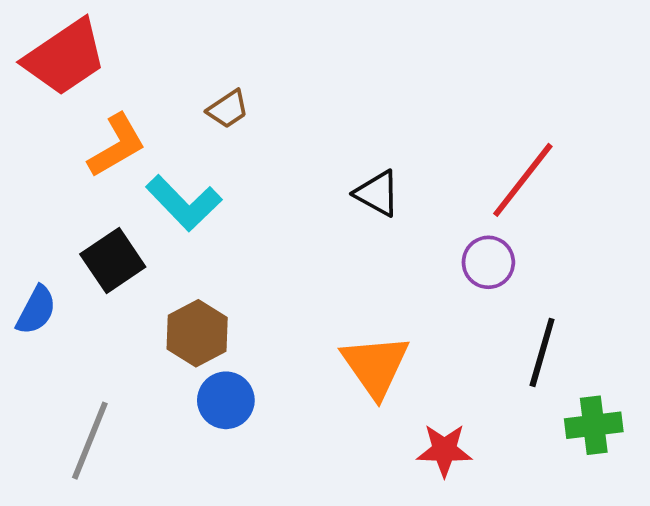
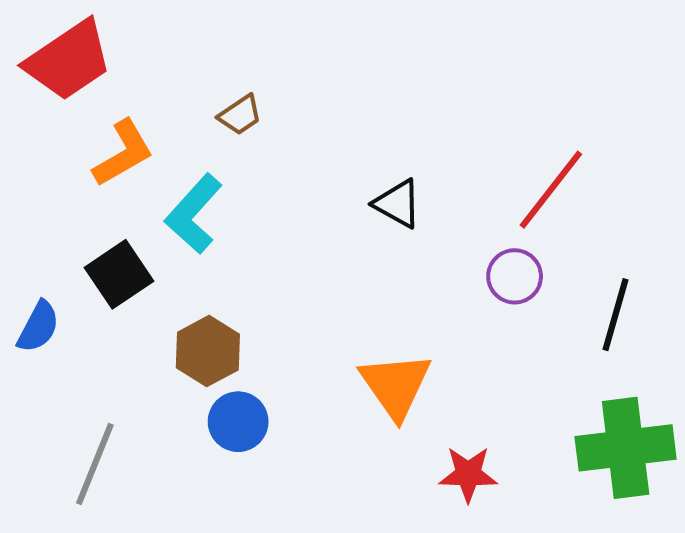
cyan L-shape: (184, 203) -> (194, 214), turned 86
black line: (542, 352) -> (615, 315), moved
green cross: (594, 425) -> (626, 448), size x1.6

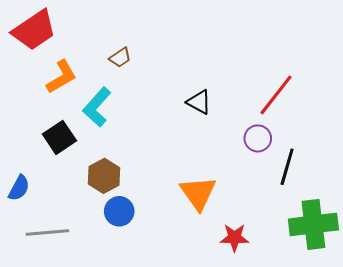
black line: (615, 315) -> (287, 167), moved
blue semicircle: (38, 327) -> (19, 188), moved
gray line: (95, 464) -> (47, 233), turned 63

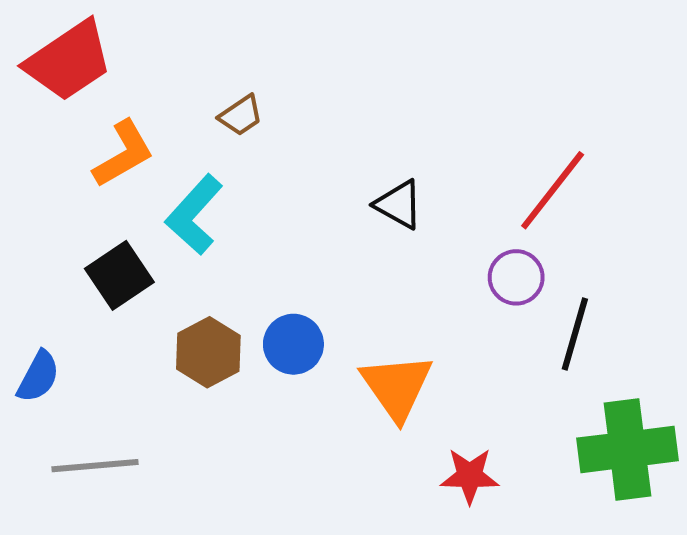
blue circle: (119, 211) -> (293, 344), moved

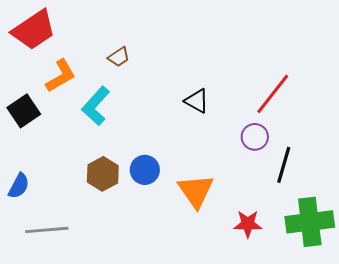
black square: (119, 275) -> (24, 111), moved
red star: (470, 476) -> (248, 224), moved

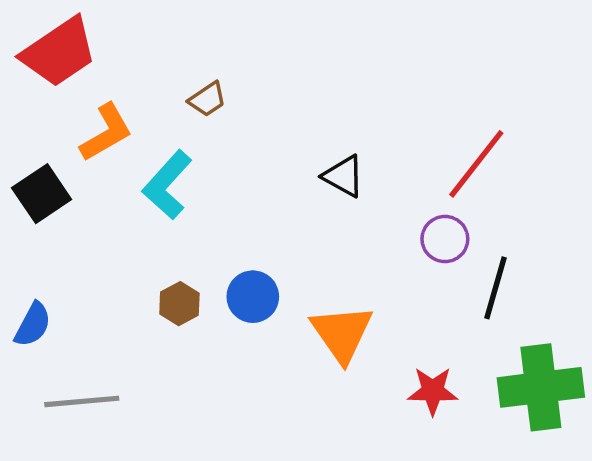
brown hexagon: (103, 174) -> (179, 304), size x0.7

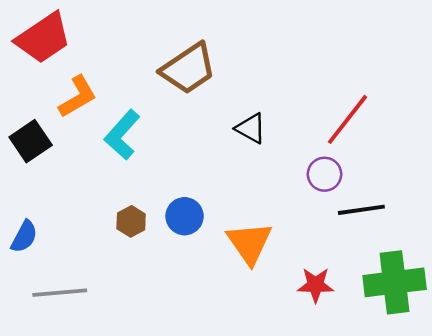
brown trapezoid: (207, 99) -> (188, 69), moved, size x2.0
black line: (496, 288) -> (361, 210), turned 66

